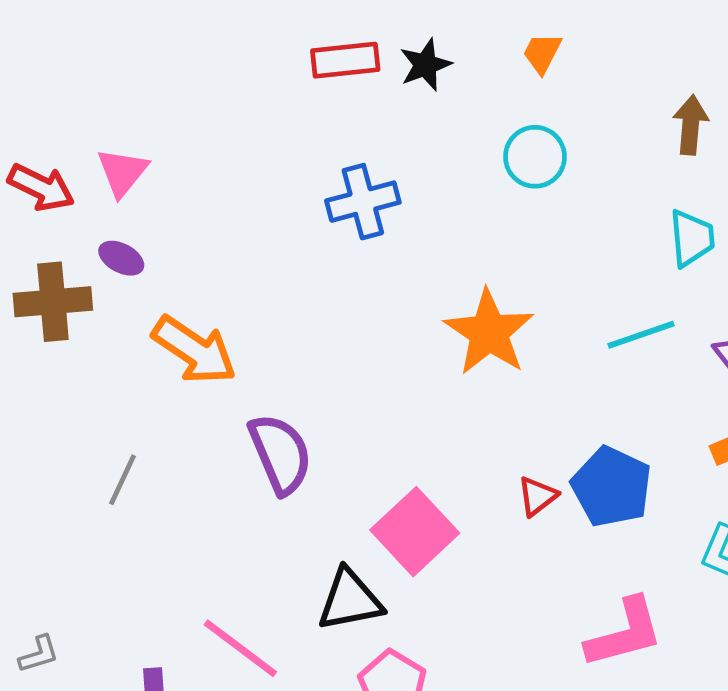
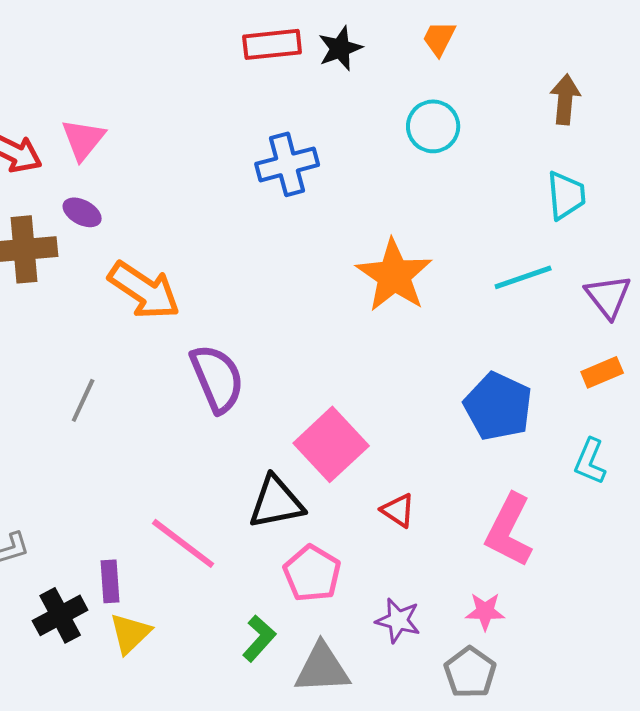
red triangle: (537, 496) -> (398, 510), moved, turned -48
pink L-shape: (625, 633) -> (509, 530), turned 132

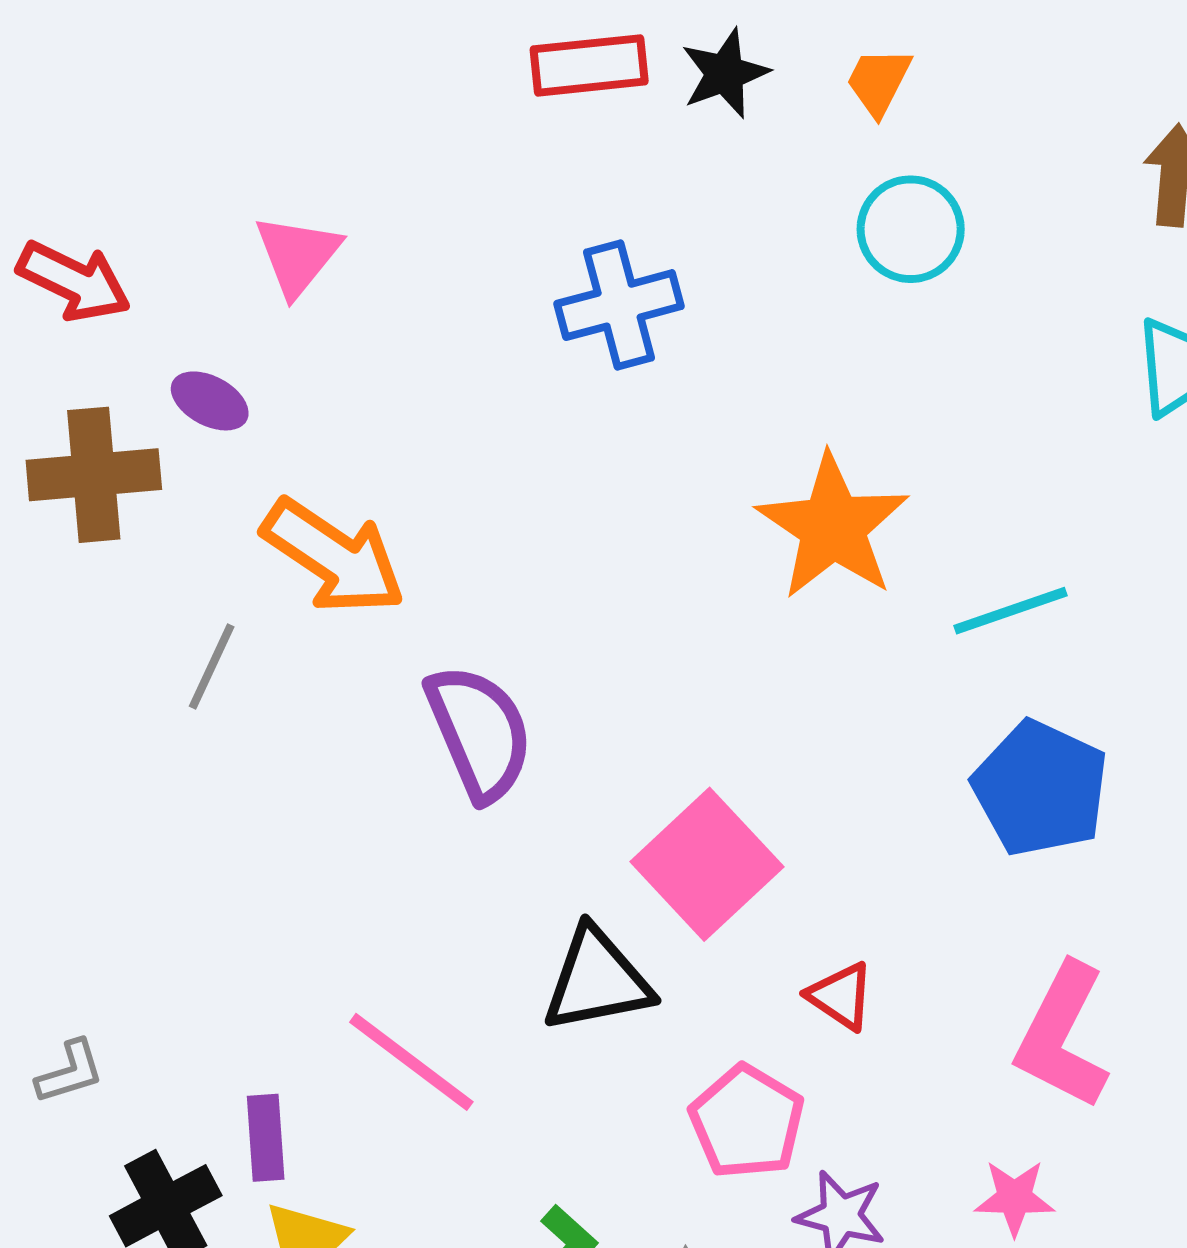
orange trapezoid: (439, 38) -> (879, 81), moved
pink triangle: (83, 139) -> (298, 255), moved
cyan line: (523, 277) -> (1010, 611), moved
gray line: (83, 400) -> (212, 667), moved
pink pentagon: (312, 573) -> (747, 1122), moved

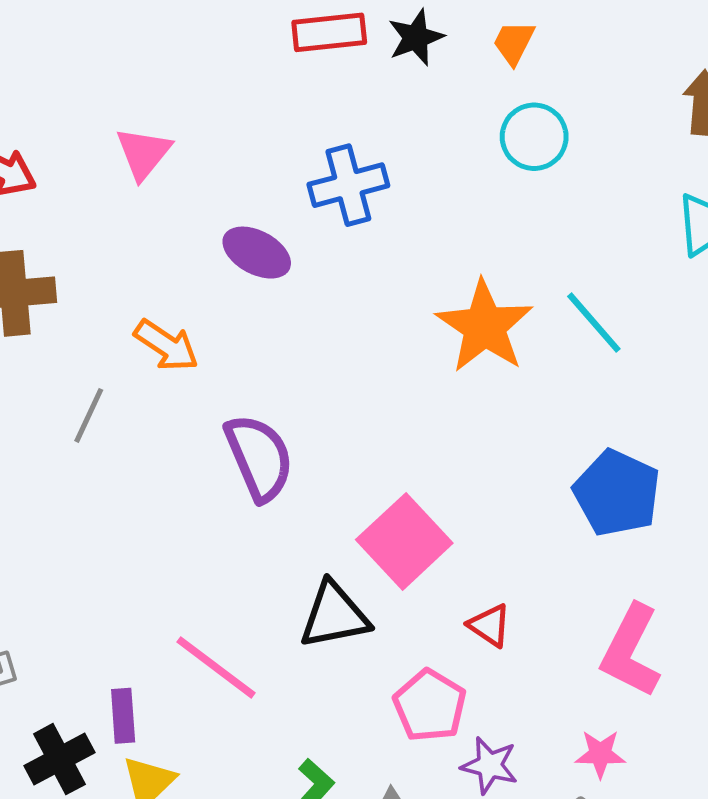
purple ellipse: (210, 401) -> (257, 253), moved, size x1.4
orange arrow: (333, 557) -> (166, 345), size x0.7
cyan line: (1010, 611) -> (594, 323), moved, turned 68

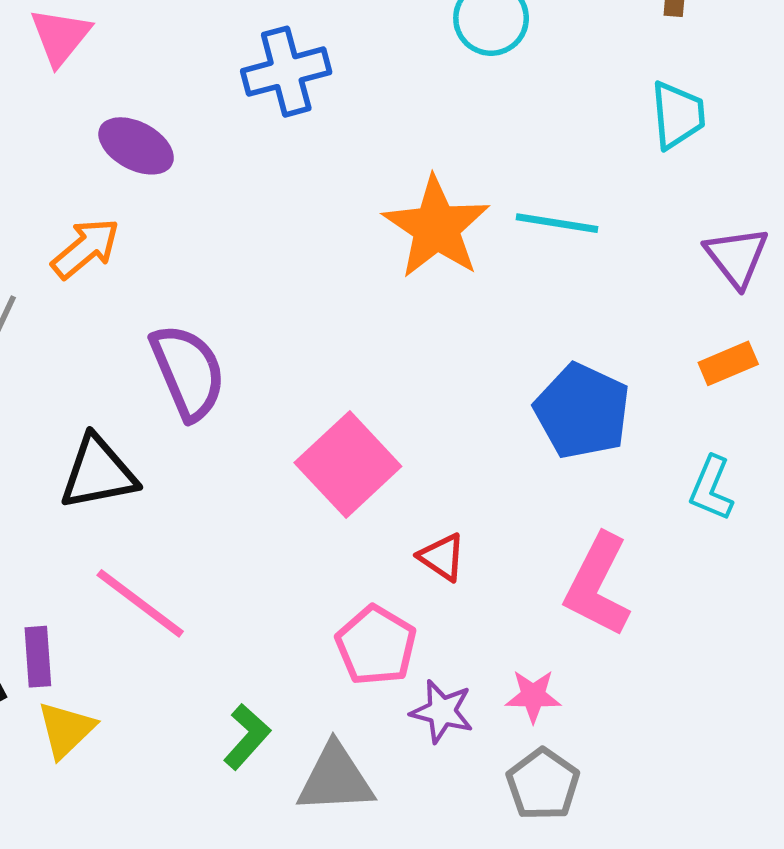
purple ellipse: (257, 253) -> (136, 146), moved
cyan line: (594, 323) -> (557, 223), turned -40
orange arrow: (166, 345) -> (86, 248), turned -74
black triangle: (334, 615) -> (98, 473), moved
pink star: (600, 754) -> (533, 696), moved

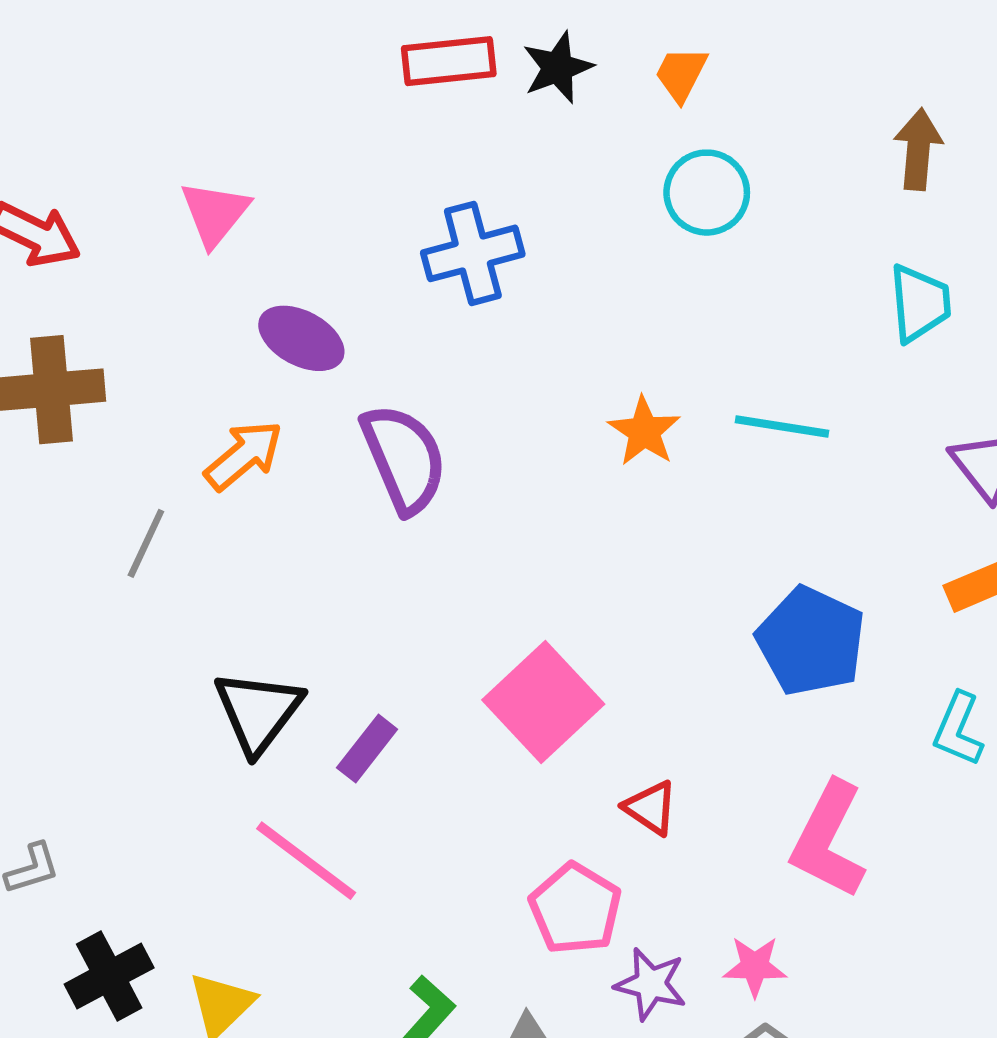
orange star: (436, 227) -> (644, 431), size x0.6
purple semicircle: (188, 372) -> (404, 459), moved
black triangle: (98, 473) -> (258, 712), turned -42
purple rectangle: (38, 657) -> (367, 748), moved, turned 42

